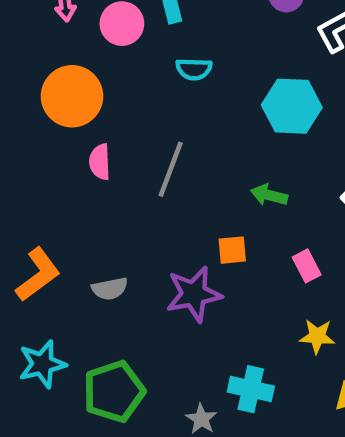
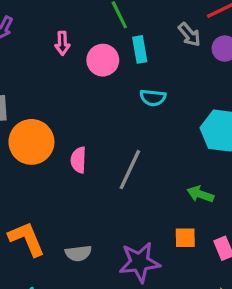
orange circle: (72, 96) -> (31, 142), moved
orange square: (232, 250) -> (185, 238), moved
orange L-shape: (38, 275) -> (27, 239), turned -81

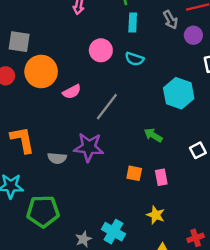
pink circle: (103, 60) -> (101, 50), moved
pink semicircle: (79, 160) -> (72, 92), turned -132
orange square: (185, 238) -> (134, 173), moved
purple star: (139, 262) -> (89, 147), moved

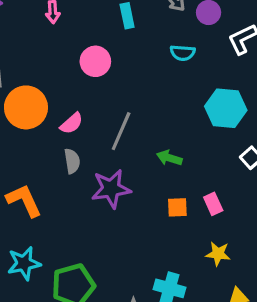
cyan semicircle: (134, 59) -> (183, 53), moved
cyan hexagon: (179, 93) -> (226, 108), moved
green arrow: (153, 135) -> (169, 158), moved
gray semicircle: (57, 158) -> (72, 161), moved, turned -90

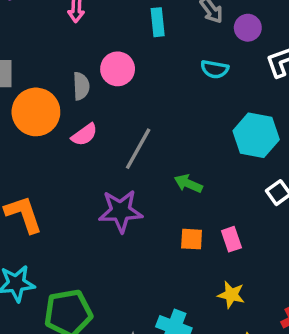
gray semicircle: (72, 161) -> (81, 86), moved

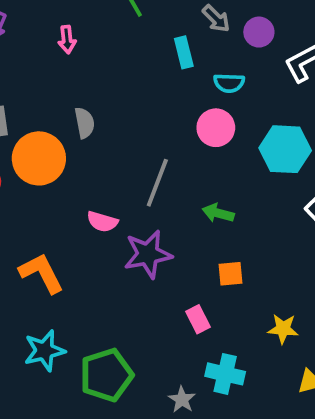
cyan rectangle: (158, 22) -> (184, 52), moved
pink circle: (118, 69) -> (216, 128), moved
pink semicircle: (84, 135) -> (102, 222), moved, turned 60
pink rectangle: (231, 239) -> (198, 319), moved

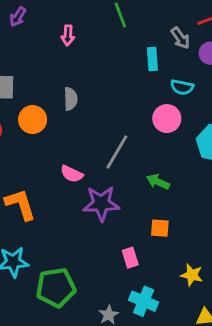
orange circle: (39, 158) -> (33, 120), size x0.7

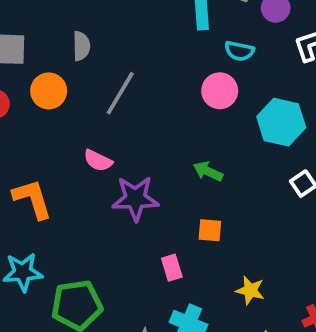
gray semicircle: (71, 99) -> (81, 46), moved
gray line: (117, 152) -> (120, 93), moved

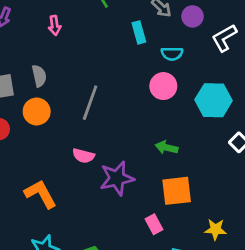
gray semicircle: (81, 46) -> (39, 76), moved
orange square: (210, 230) -> (177, 191), size x1.6

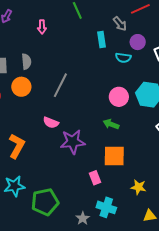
purple circle: (192, 16) -> (138, 42), moved
pink circle: (163, 86) -> (119, 97), moved
orange L-shape: (41, 194) -> (17, 146), turned 50

